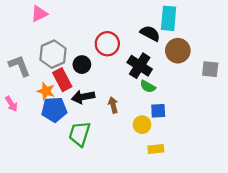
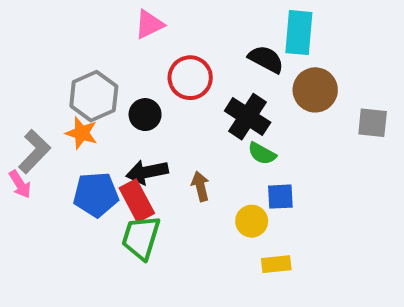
pink triangle: (39, 14) -> (149, 24), moved
gray L-shape: (19, 66) -> (34, 151), moved, turned 65
red rectangle: (62, 80) -> (137, 201), moved
orange star: (46, 91) -> (82, 133), moved

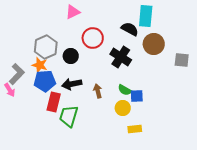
green semicircle: (262, 154) -> (125, 90), moved
blue pentagon: (96, 194) -> (45, 81), moved
red rectangle: (137, 201) -> (54, 102), moved, turned 42

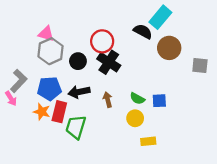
pink triangle: (73, 12) -> (46, 34), moved, turned 42
cyan rectangle: (146, 16) -> (160, 17), turned 35
black cross: (121, 57) -> (109, 62), moved
orange star: (40, 65) -> (42, 112), moved
blue square: (137, 96) -> (159, 101), moved

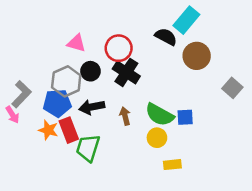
pink triangle: (46, 34) -> (76, 43), moved
gray hexagon: (51, 51) -> (66, 81), moved
gray square: (200, 66) -> (232, 88), moved, turned 35
green semicircle: (137, 98) -> (160, 115), size x1.6
red rectangle: (59, 112) -> (69, 130), turned -35

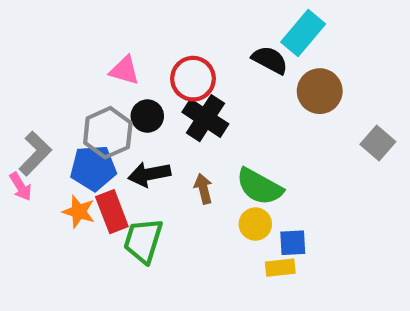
blue square: (185, 117) -> (293, 243), moved

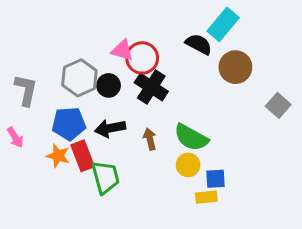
pink triangle: (124, 70) -> (122, 50), moved
gray hexagon: (108, 133) -> (79, 78), moved
gray L-shape: (35, 153) -> (26, 90), moved, turned -32
green trapezoid: (143, 241) -> (105, 177), turned 148

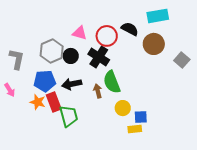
cyan rectangle: (223, 24) -> (158, 16), moved, turned 40
red circle: (142, 58) -> (107, 36), moved
gray square: (278, 105) -> (182, 60), moved
green semicircle: (191, 137) -> (112, 82), moved, turned 40

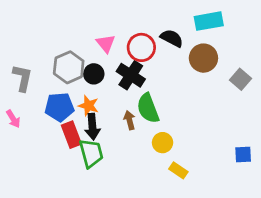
pink triangle: (80, 33) -> (106, 43), turned 35
black arrow: (72, 84) -> (92, 127), moved, turned -84
orange star: (38, 102) -> (88, 106), moved
blue square: (141, 117) -> (243, 155), moved
yellow rectangle: (135, 129) -> (178, 170), turned 40

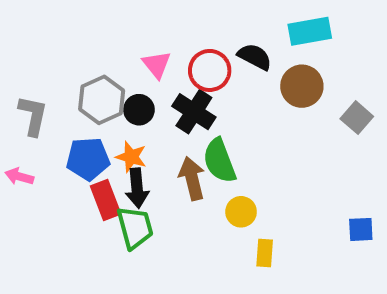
pink arrow: (13, 119) -> (19, 176), turned 138
brown arrow: (129, 120) -> (192, 178), size x1.5
yellow rectangle: (178, 170) -> (265, 253), turned 60

